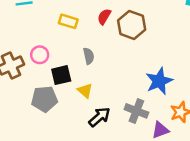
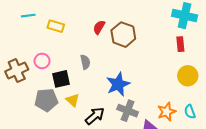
yellow rectangle: (68, 21) -> (56, 26), moved
blue star: (159, 81) -> (118, 84), moved
yellow triangle: (85, 91) -> (73, 100), moved

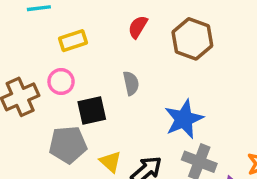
yellow rectangle: (56, 26) -> (73, 41), moved, turned -35
red semicircle: (99, 27) -> (138, 27), moved
yellow triangle: (73, 100) -> (111, 162), moved

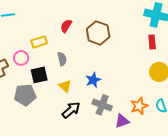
yellow rectangle: (73, 41) -> (39, 42), moved
blue star: (184, 119) -> (93, 80), size x0.7
yellow triangle: (111, 162) -> (65, 86), moved

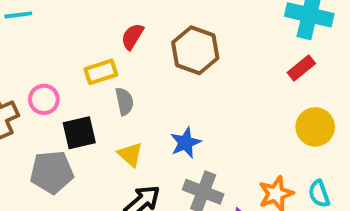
yellow rectangle: (39, 42) -> (101, 72), moved
red rectangle: (152, 42) -> (301, 68), turned 56

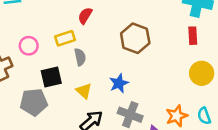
brown hexagon: (195, 50) -> (135, 38), moved
red rectangle: (301, 68) -> (193, 36), turned -54
pink circle: (44, 99) -> (29, 46), moved

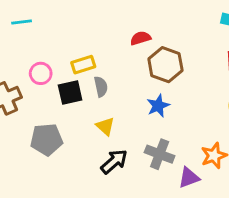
red semicircle: (85, 16) -> (141, 38), moved, turned 42
black square: (51, 77) -> (70, 92), moved
blue star: (119, 83) -> (158, 106), moved

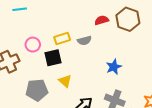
brown hexagon: (165, 65) -> (128, 19), moved
gray semicircle: (101, 87) -> (84, 41), moved, turned 88
yellow triangle: (105, 126) -> (65, 81), moved

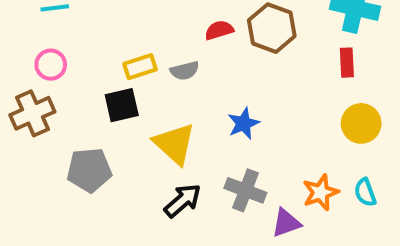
pink circle: (33, 45) -> (51, 65), moved
yellow triangle: (65, 81) -> (174, 144), moved, size x1.6

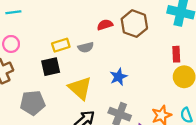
red rectangle: (347, 63) -> (176, 54), moved

